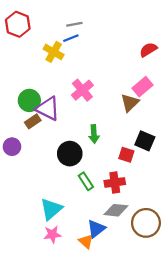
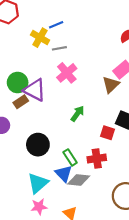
gray line: (74, 24) -> (59, 48), moved
green arrow: (94, 134) -> (78, 114), turned -140
black circle: (70, 154) -> (38, 145), moved
gray diamond: (116, 210) -> (79, 180), moved
blue triangle: (96, 229) -> (64, 174), moved, turned -36

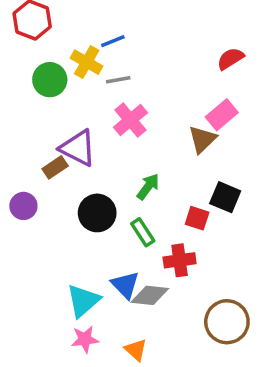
green circle: (18, 83) -> (50, 80), moved
black circle: (38, 145) -> (97, 213), moved
green rectangle: (70, 157) -> (143, 232), moved

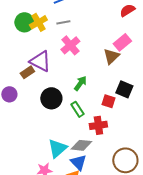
yellow cross: (87, 62) -> (38, 22), moved, turned 30
blue triangle: (125, 285) -> (78, 162), moved
cyan triangle: (83, 301) -> (57, 148), moved

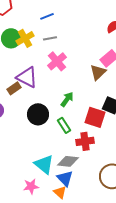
red square: (108, 101) -> (95, 117), size x1.5
cyan triangle: (57, 148) -> (44, 164), turned -40

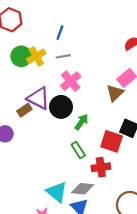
blue line: (47, 16) -> (60, 33), turned -48
black circle: (38, 114) -> (61, 107), moved

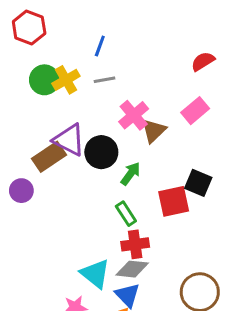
pink cross: (71, 81) -> (134, 115), moved
brown triangle: (115, 93) -> (154, 131), moved
brown rectangle: (24, 110) -> (49, 157), size x1.5
red square: (112, 141) -> (174, 201), turned -30
red cross: (101, 167) -> (135, 244), moved

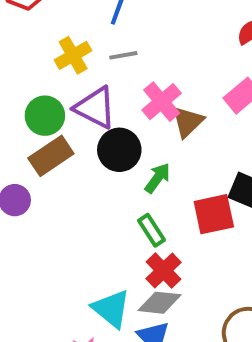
green circle: (44, 80) -> (45, 116), moved
purple triangle: (69, 140) -> (95, 108), moved
red cross: (135, 244) -> (164, 271), turned -36

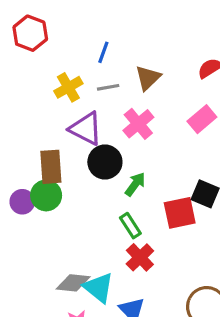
green circle: (45, 116) -> (46, 195), moved
brown triangle: (188, 122) -> (148, 78), moved
brown rectangle: (51, 156) -> (51, 167), turned -60
gray diamond: (160, 303) -> (73, 283), moved

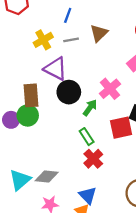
pink cross: (138, 124) -> (110, 89), moved
cyan triangle: (99, 288) -> (20, 180), moved, turned 40

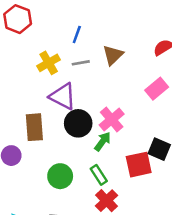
pink cross: (110, 89) -> (112, 119), moved
green circle: (28, 115) -> (60, 176), moved

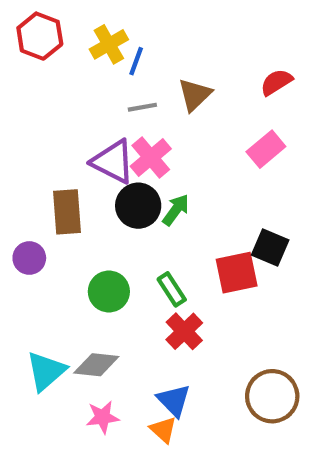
yellow cross: (49, 63) -> (109, 44), moved
pink cross: (112, 119) -> (151, 157), moved
green arrow: (103, 141) -> (176, 210), moved

